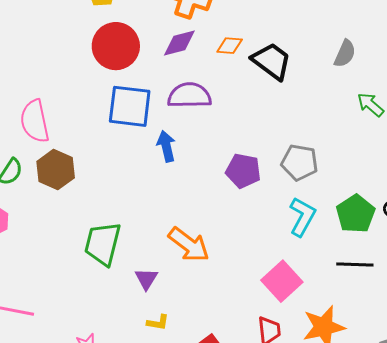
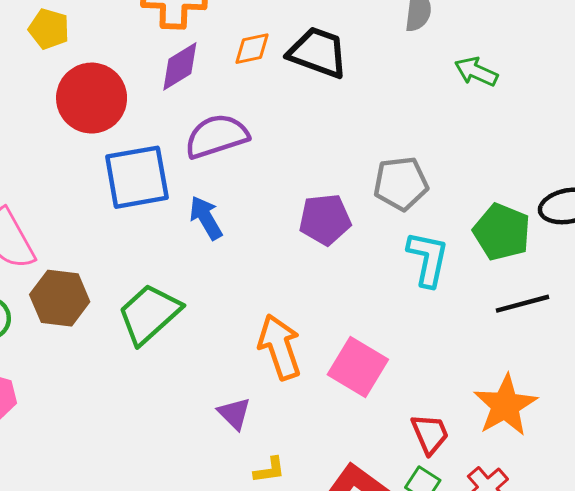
green trapezoid: (103, 244) -> (149, 314), moved, turned 51
orange arrow: (189, 245) -> (280, 347), turned -129
pink square: (282, 281) -> (358, 367), moved

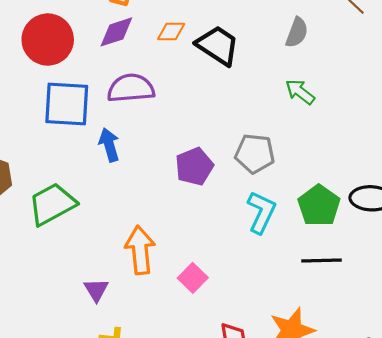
green arrow: (476, 72) -> (300, 92), moved
purple pentagon: (325, 219) -> (194, 166), turned -30
pink square: (358, 367) -> (193, 278), size x0.7

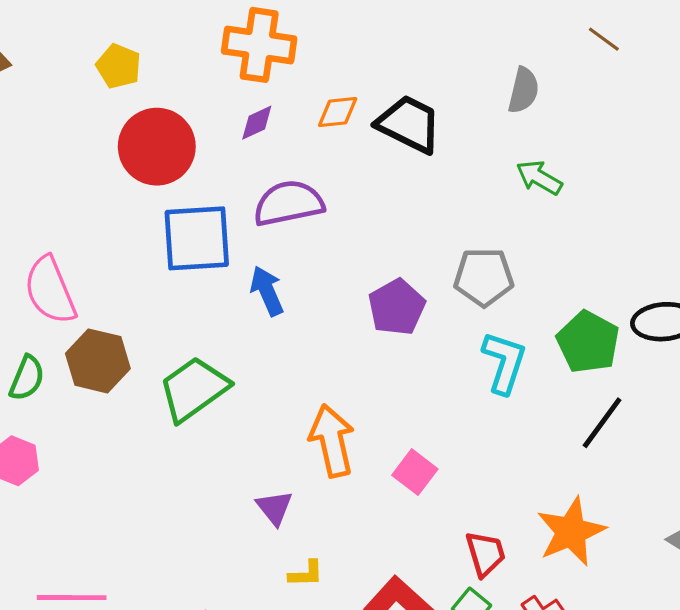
purple diamond: (116, 32) -> (257, 123), size x0.7
black line: (322, 261) -> (602, 423), turned -45

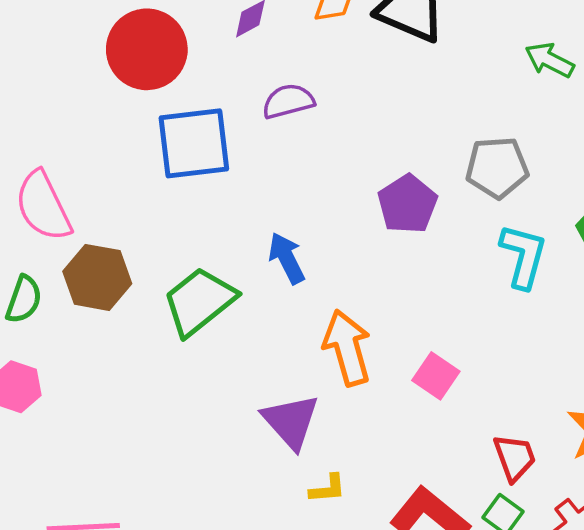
purple semicircle: (289, 203) -> (288, 101), size x0.7
blue arrow: (267, 291) -> (287, 258), moved
purple triangle: (274, 508) -> (291, 421), size x1.5

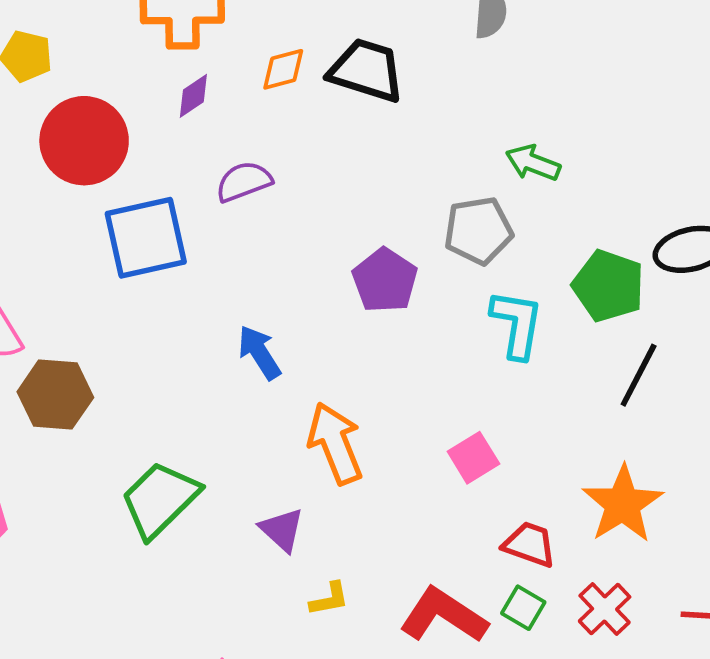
green arrow: (550, 60) -> (533, 163), moved
green trapezoid: (199, 301) -> (160, 499), moved
pink square: (436, 376) -> (473, 458), moved, turned 30
purple triangle: (291, 421) -> (282, 530), size x0.7
red trapezoid: (515, 458) -> (530, 544), turned -45

